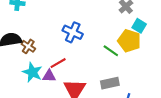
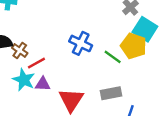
cyan square: (139, 26) -> (145, 29), size x1.5
blue cross: (73, 32) -> (81, 43), moved
red line: (58, 63) -> (36, 63), moved

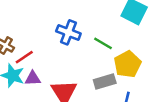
yellow pentagon: (134, 46) -> (128, 64), moved, turned 30

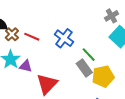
red line: (24, 57) -> (32, 37), moved, turned 42
gray rectangle: (105, 82) -> (84, 68), moved, turned 54

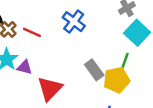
blue cross: (64, 38) -> (74, 22), moved
green line: (89, 55) -> (125, 62), moved, turned 63

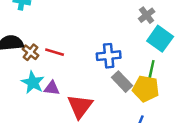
blue cross: (74, 22) -> (109, 56), moved, turned -35
yellow pentagon: (117, 80) -> (146, 89), turned 30

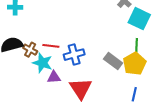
blue cross: (109, 56) -> (74, 55), moved
cyan star: (33, 82) -> (42, 63), moved
yellow pentagon: (146, 89) -> (134, 64), turned -30

